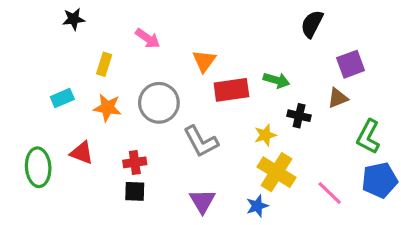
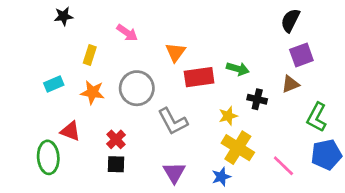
black semicircle: (312, 24) -> (290, 20), moved
red cross: (135, 162) -> (116, 139), turned -36
green ellipse: (38, 167) -> (48, 157), moved

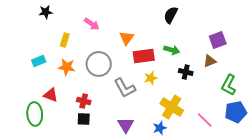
black semicircle: (290, 20) -> (171, 15), moved
yellow star: (228, 116) -> (151, 78), moved
red cross: (116, 139) -> (84, 101), turned -32

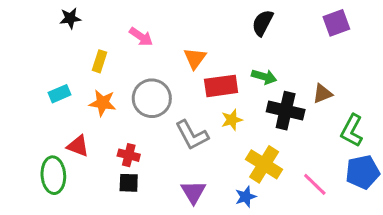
purple square: (218, 40) -> (336, 23), moved
black cross: (186, 72) -> (286, 111), size x1.6

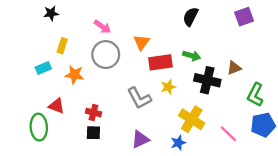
yellow rectangle: (100, 61) -> (62, 46), moved
gray circle: (152, 98) -> (106, 55), moved
purple triangle: (193, 192) -> (140, 139), turned 36

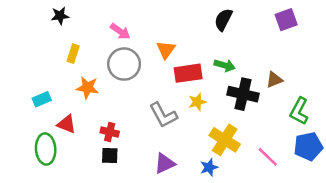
cyan rectangle: (43, 68) -> (42, 99), moved

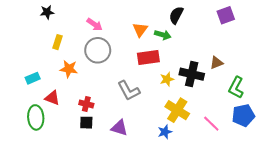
orange triangle: (166, 50) -> (140, 30), moved
green arrow: (225, 65) -> (163, 35), moved
yellow star: (197, 102) -> (167, 79), moved
purple triangle: (165, 163) -> (119, 128), moved, turned 42

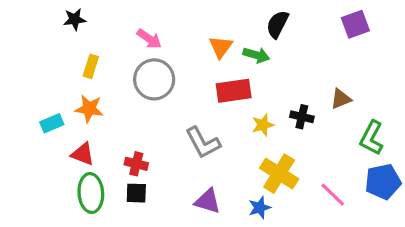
orange star: (69, 69) -> (89, 109), moved
black cross: (192, 74) -> (302, 117), size x0.6
green ellipse: (36, 117) -> (91, 193), moved
purple triangle: (119, 128) -> (208, 201), moved

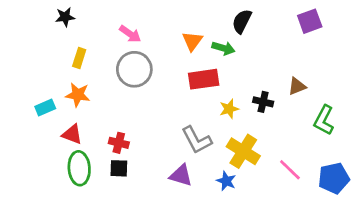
gray L-shape: (203, 143) -> (197, 140), moved
blue pentagon: (383, 182) -> (334, 178), moved
blue star: (260, 208) -> (226, 181), turned -30

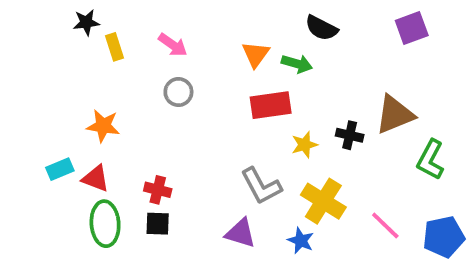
black semicircle: (242, 21) -> (321, 28), turned -90
yellow rectangle: (79, 58) -> (114, 47), moved, turned -36
gray circle: (134, 69) -> (178, 92), size x0.6
brown triangle: (297, 86) -> (395, 115), size x1.6
cyan rectangle: (45, 107) -> (60, 169), moved

